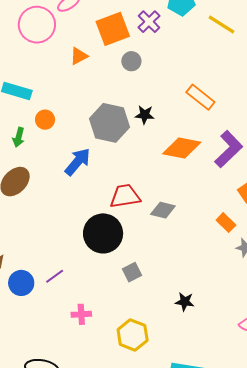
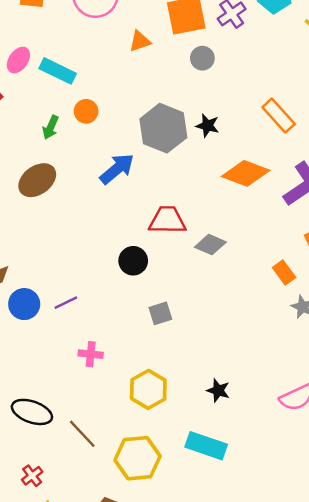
black circle: (103, 233) -> (133, 261), size x0.6
black star: (185, 302) -> (218, 390), moved

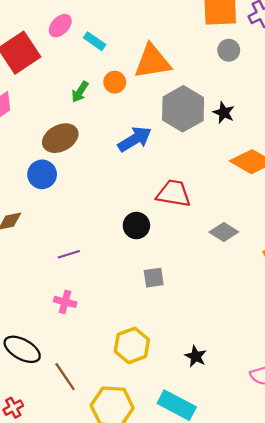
orange triangle: (140, 41) -> (152, 62), moved, size x1.8
cyan rectangle: (58, 71) -> (95, 41), size x0.7
gray diamond: (210, 245) -> (224, 232), moved
blue circle: (24, 304) -> (42, 174), moved
pink cross: (91, 354) -> (65, 302), moved

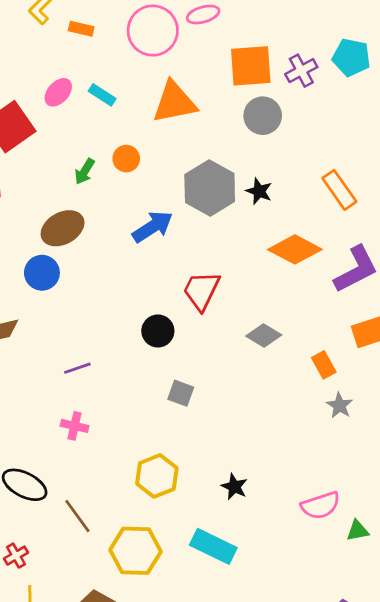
cyan rectangle: (95, 41) -> (102, 95), moved
gray circle: (229, 50) -> (263, 116), size x1.4
orange triangle: (152, 62) -> (174, 102), moved
red trapezoid: (174, 193) -> (201, 291), turned -72
gray square: (154, 278) -> (181, 393), turned 30

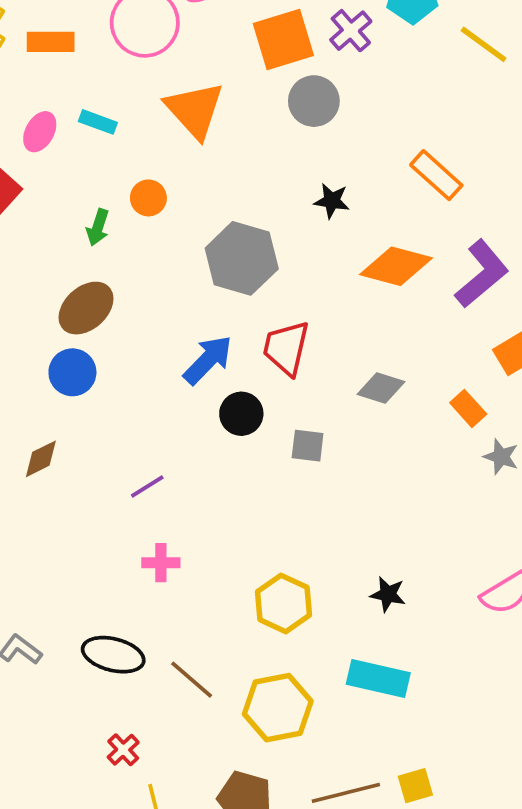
orange rectangle: (81, 29) -> (51, 42), size x1.4
orange triangle: (174, 102) -> (195, 110), turned -48
gray hexagon: (210, 188) -> (242, 258), moved
blue arrow: (153, 227) -> (208, 360), moved
gray square: (181, 393) -> (308, 446), moved

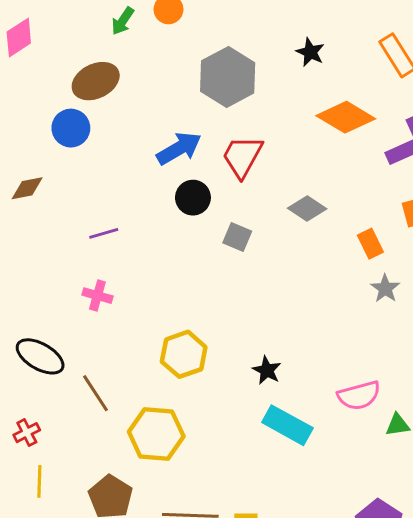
cyan rectangle: (378, 679) -> (287, 425), moved

